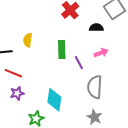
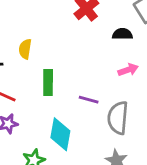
green rectangle: (62, 49) -> (48, 83), moved
purple line: (79, 63) -> (89, 100), moved, turned -48

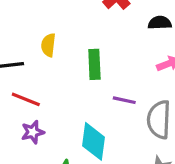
green rectangle: (48, 83) -> (94, 64), moved

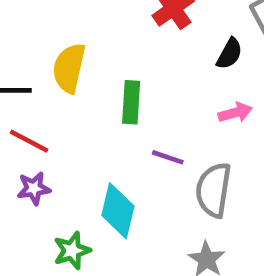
black semicircle: (160, 23) -> (229, 54), turned 115
yellow semicircle: (48, 45) -> (69, 68), size x1.5

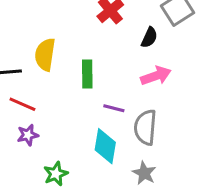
pink arrow: (235, 113) -> (156, 76), size x1.4
cyan diamond: (118, 211) -> (105, 146), moved

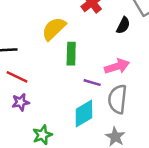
yellow semicircle: (45, 55) -> (54, 29), moved, turned 36
pink arrow: (156, 76) -> (117, 66), moved
cyan diamond: (105, 146) -> (84, 113), turned 48

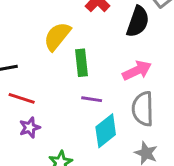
black semicircle: (123, 25) -> (138, 21), size x1.5
purple line: (92, 83) -> (92, 99), moved

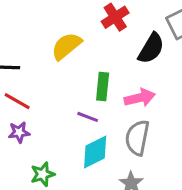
green rectangle: (81, 63) -> (103, 87), moved

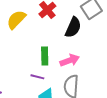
yellow semicircle: (66, 46) -> (16, 20), moved

